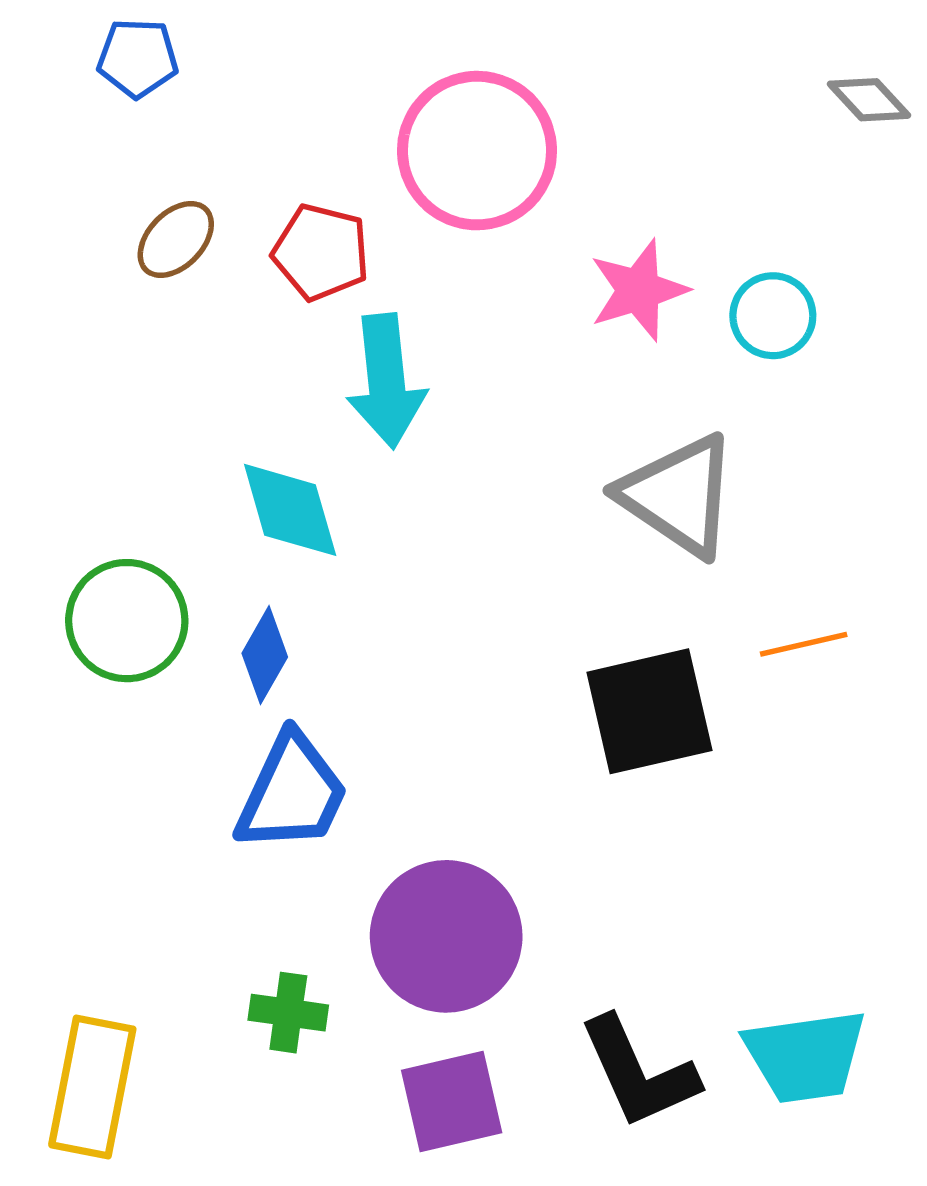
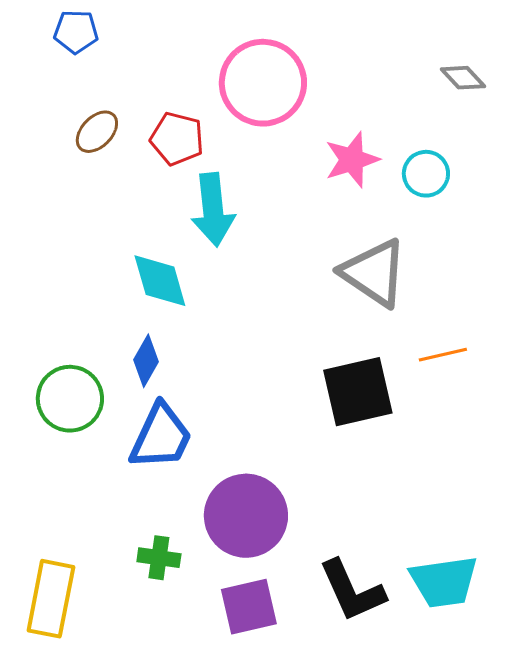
gray diamond: (869, 100) -> (463, 78), moved
green circle: (127, 621) -> (70, 399), moved

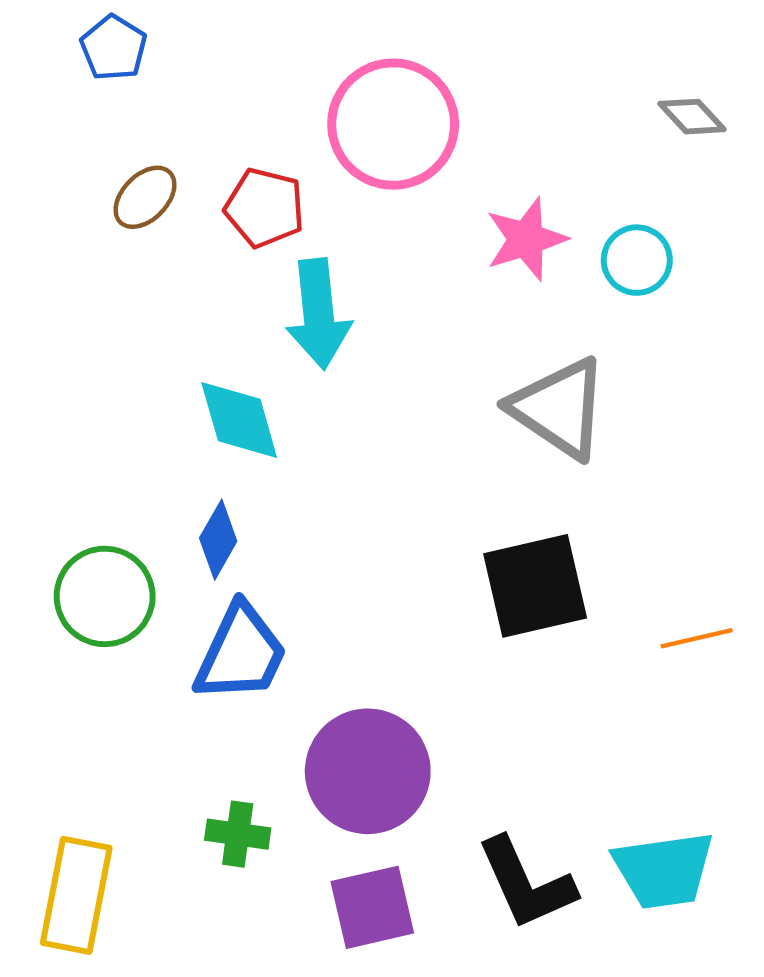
blue pentagon: (76, 32) -> (114, 48), turned 30
orange line: (443, 355) -> (697, 638), moved

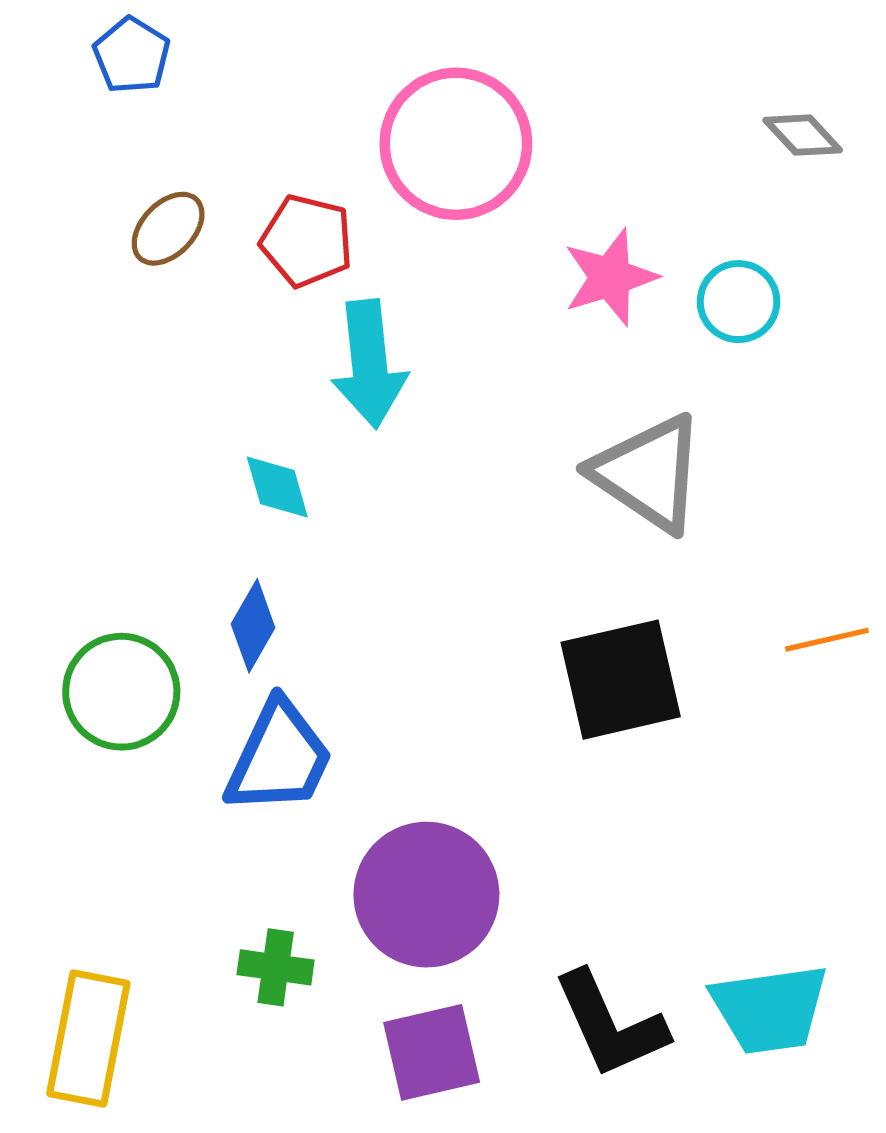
cyan diamond: (239, 420) -> (277, 487), size x0.7
orange line: (697, 638) -> (827, 640), moved

